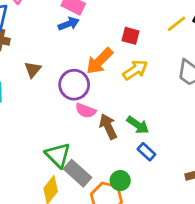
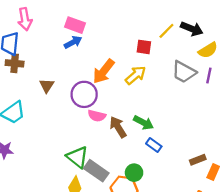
red square: (131, 36) -> (144, 47), moved

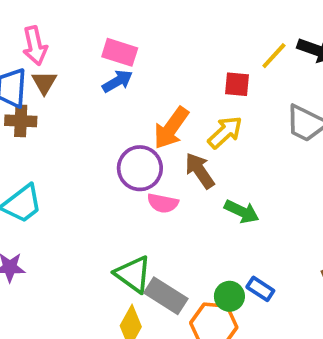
brown triangle: (47, 86) -> (44, 83), moved
brown arrow: (118, 127) -> (200, 171), moved
blue rectangle: (154, 145) -> (260, 289), moved

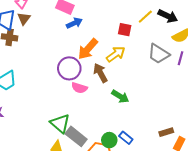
blue arrow: (118, 81) -> (74, 23), moved

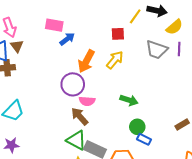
brown arrow: (100, 73) -> (80, 116), moved
green circle: (109, 140) -> (137, 127), moved

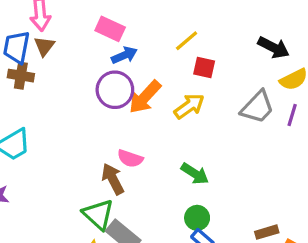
yellow line: (135, 16) -> (187, 41), moved
gray trapezoid: (157, 50) -> (257, 107), turned -80
purple circle: (73, 84) -> (115, 90), moved

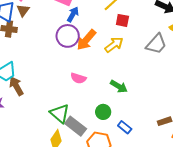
blue arrow: (124, 55) -> (73, 14), turned -35
brown arrow: (113, 179) -> (16, 86), moved
green circle: (197, 218) -> (103, 112), moved

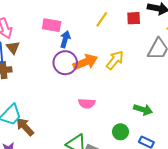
red square: (122, 20) -> (134, 18), moved
orange arrow: (86, 40) -> (85, 62), turned -140
green arrow: (119, 86) -> (143, 110), moved

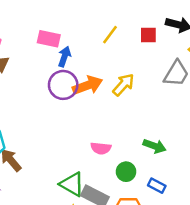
pink semicircle: (87, 103) -> (101, 148), moved

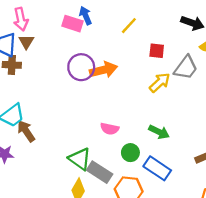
red square: (148, 35) -> (157, 51), moved
blue arrow: (64, 57) -> (86, 15), moved, turned -48
yellow arrow: (123, 85) -> (160, 83), moved
blue rectangle: (157, 186) -> (157, 168), size x1.6

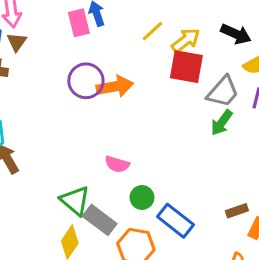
pink rectangle: (72, 24) -> (79, 23), turned 54
red square: (157, 51) -> (186, 67), size x1.6
yellow arrow: (160, 83) -> (186, 40), moved
green arrow: (159, 132) -> (222, 123), moved, turned 96

